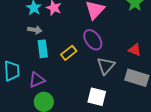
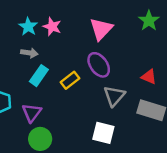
cyan rectangle: (43, 49) -> (39, 76), turned 42
purple triangle: (37, 80) -> (32, 113), turned -30

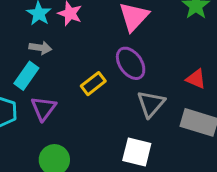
cyan rectangle: (39, 76) -> (26, 76), moved
purple triangle: (32, 113) -> (43, 108), moved

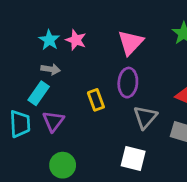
purple ellipse: (131, 63) -> (128, 83), turned 40
yellow rectangle: (93, 84) -> (96, 100), turned -72

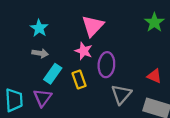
pink star: (76, 40) -> (84, 51), moved
pink triangle: (131, 43) -> (93, 26), moved
cyan rectangle: (39, 93) -> (53, 74), moved

